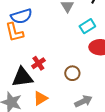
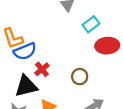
blue semicircle: (21, 16) -> (25, 51), moved

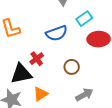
blue semicircle: (25, 51) -> (57, 33), moved

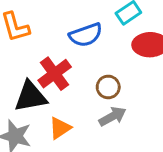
red cross: (37, 59) -> (55, 74), size x1.5
gray arrow: (84, 95) -> (113, 116), moved

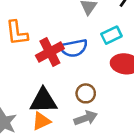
red cross: (55, 74) -> (50, 52), moved
black triangle: (31, 96) -> (43, 101), moved

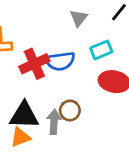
gray arrow: (86, 118) -> (54, 122), moved, turned -70

